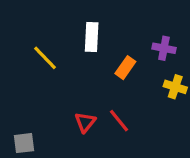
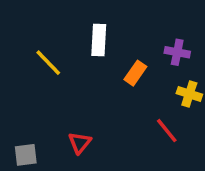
red line: (119, 121) -> (167, 131), moved
red triangle: (85, 122) -> (80, 143), moved

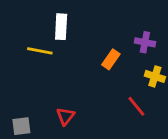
white rectangle: (99, 40) -> (61, 27), moved
yellow line: (48, 63) -> (40, 51), turned -35

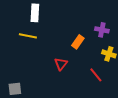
white rectangle: (61, 27) -> (35, 13), moved
red triangle: (65, 116) -> (61, 64), moved

